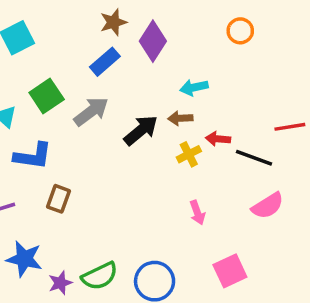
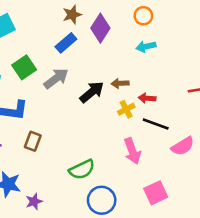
orange circle: (240, 31) -> (143, 16), moved
cyan arrow: (194, 87) -> (146, 47), moved
black line: (254, 158) -> (156, 124), moved
pink arrow: (197, 213) -> (132, 151), size x1.5
green semicircle: (100, 276) -> (82, 169), moved

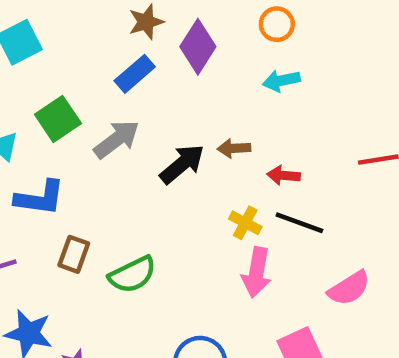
yellow cross: (126, 109) -> (245, 223), moved, turned -35
pink semicircle: (183, 146) -> (349, 288), moved
pink arrow: (132, 151) -> (257, 272), turned 30
green semicircle: (82, 169) -> (132, 275), moved

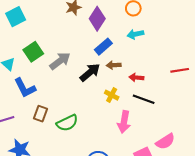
blue rectangle: (135, 74) -> (103, 47), moved
blue L-shape: (40, 198) -> (25, 88), turned 55
yellow cross: (245, 223) -> (112, 95), moved
pink semicircle: (349, 288) -> (165, 141), moved

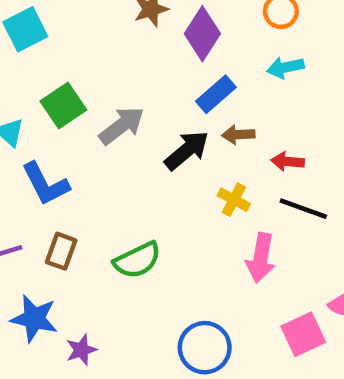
brown rectangle: (40, 114) -> (61, 251), moved

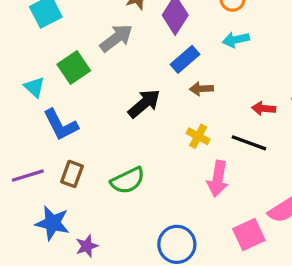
gray arrow: (122, 126) -> (116, 38), moved
black arrow: (187, 150) -> (144, 104), moved
red arrow: (288, 162) -> (264, 108), moved

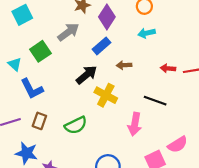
blue rectangle: (185, 59) -> (102, 46), moved
red arrow: (264, 108) -> (168, 68), moved
yellow cross: (198, 136) -> (106, 95), moved, size x1.5

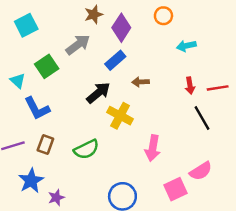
cyan arrow: (147, 33) -> (186, 46), moved
red arrow: (168, 68) -> (190, 86), turned -104
black line: (155, 101) -> (202, 118), moved, turned 40
blue star: (27, 153) -> (31, 181), turned 30

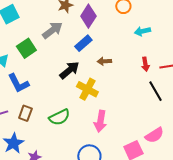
pink arrow: (153, 148) -> (100, 121), moved

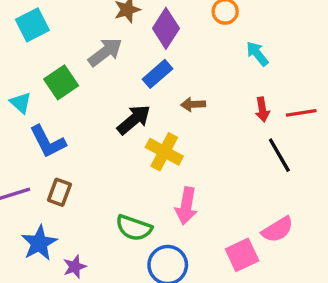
cyan arrow: (142, 31) -> (257, 54), turned 63
green semicircle: (59, 117) -> (134, 228), moved, turned 45

